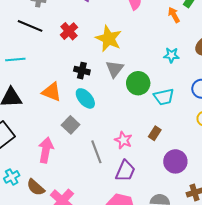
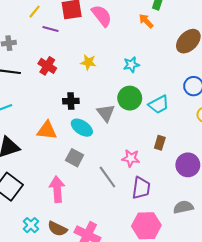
yellow star: (109, 39) -> (88, 62), size x0.6
cyan star: (171, 55) -> (131, 65), moved
gray triangle: (115, 69) -> (106, 113), moved

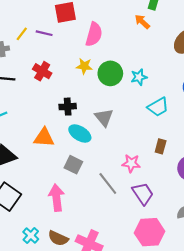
yellow line: (35, 12) -> (22, 34), moved
pink semicircle: (102, 16) -> (94, 34), moved, turned 55
cyan star: (131, 65) -> (139, 77), moved
green circle: (130, 98) -> (110, 73), moved
purple trapezoid: (141, 188) -> (143, 194), turned -40

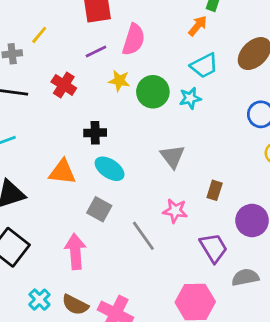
orange arrow: (142, 22) -> (198, 26), turned 84
purple line: (44, 33) -> (96, 51), moved, turned -42
cyan trapezoid: (158, 107) -> (204, 66), moved
gray triangle: (104, 118) -> (172, 156), moved
purple trapezoid: (143, 194) -> (214, 248), moved

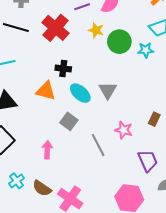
red cross: (64, 85) -> (55, 28), size x1.5
black cross: (95, 133) -> (63, 69), moved
gray triangle: (172, 156) -> (108, 90), moved
pink arrow: (75, 252) -> (47, 150), size x0.7

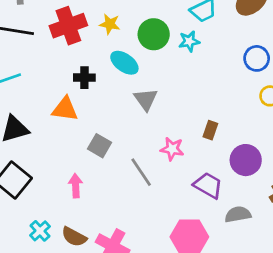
red cross: (55, 28) -> (68, 26), turned 36
yellow star: (96, 30) -> (110, 24), moved
cyan ellipse: (80, 93) -> (124, 63), moved
purple trapezoid: (148, 161) -> (208, 185), turned -30

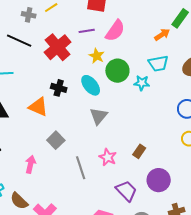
yellow star: (110, 24) -> (97, 56), moved
red cross: (68, 26) -> (58, 47), turned -36

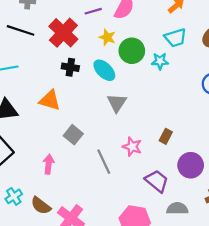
black cross: (59, 88) -> (70, 67), moved

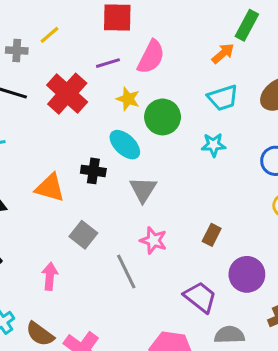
cyan star: (160, 61) -> (213, 145), moved
black cross: (70, 67) -> (93, 171), moved
pink star: (132, 147) -> (153, 240), moved

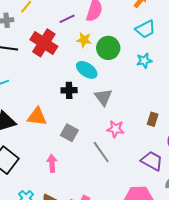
orange triangle: (50, 188) -> (37, 117), moved

